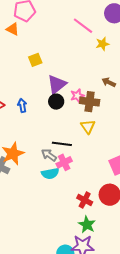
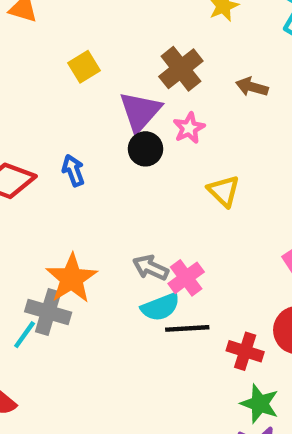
brown cross: (90, 102) -> (181, 69), moved, turned -36
black line: (62, 144) -> (187, 328), moved

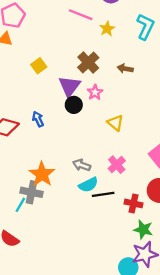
pink cross: (186, 278) -> (117, 165), moved

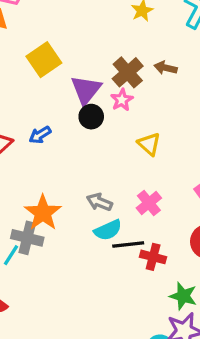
brown cross: (88, 63) -> (128, 72), moved
yellow square: (39, 66) -> (44, 60), size x1.5
blue arrow: (38, 119) -> (40, 135), turned -98
red cross: (134, 203) -> (153, 257), moved

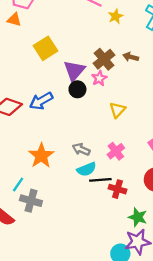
blue arrow: (40, 135) -> (41, 101), size x1.5
yellow triangle: (149, 144) -> (117, 110), turned 30
gray cross: (27, 238) -> (31, 201), moved

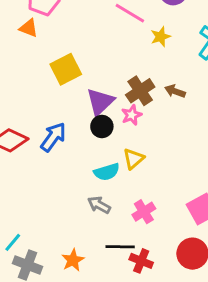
blue arrow: (41, 101) -> (53, 137), turned 150
yellow triangle: (117, 110) -> (134, 159), moved
orange star: (41, 156) -> (73, 260), moved, size x0.7
cyan semicircle: (87, 169) -> (107, 172), moved

